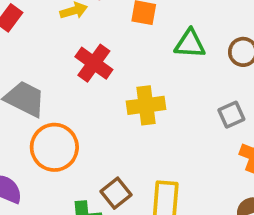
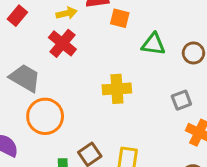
red cross: (94, 63) -> (62, 43), moved

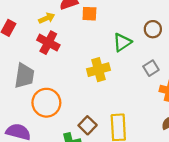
green triangle: (153, 44) -> (122, 42), moved, turned -30
gray trapezoid: (25, 78) -> (24, 76), turned 80

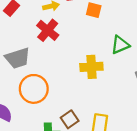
gray trapezoid: (24, 76) -> (18, 58), turned 52

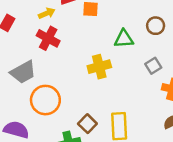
green triangle: (120, 45) -> (124, 39), turned 30

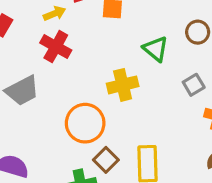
green triangle: (124, 39) -> (156, 49), turned 42
orange circle: (45, 100) -> (85, 123), moved

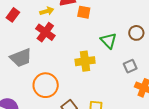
orange circle: (85, 123) -> (46, 85), moved

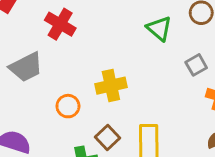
yellow cross: (85, 61) -> (111, 86), moved
orange circle: (46, 85) -> (68, 106), size x0.6

